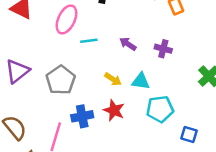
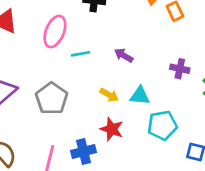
purple cross: (163, 49) -> (180, 69), moved
blue cross: (82, 116) -> (83, 152), moved

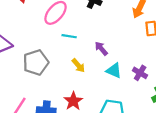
yellow arrow: (109, 95) -> (78, 65), moved
cyan triangle: (140, 96) -> (114, 71), moved

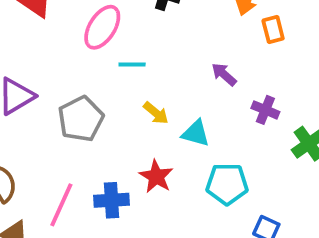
purple arrow: (101, 48) -> (224, 74), moved
cyan triangle: (114, 71) -> (196, 133), moved

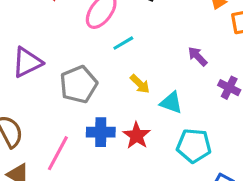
cyan line: (132, 64) -> (123, 43), turned -35
blue cross: (111, 200) -> (101, 132), moved

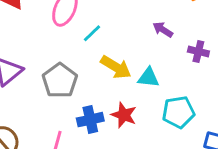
yellow arrow: (140, 84) -> (116, 67), size x1.5

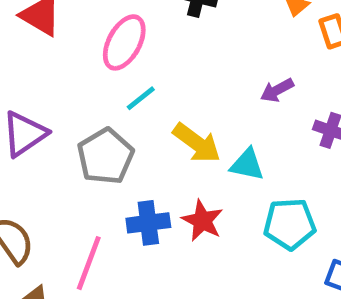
purple arrow: (163, 30) -> (277, 90), turned -66
cyan line: (92, 33) -> (141, 98), moved

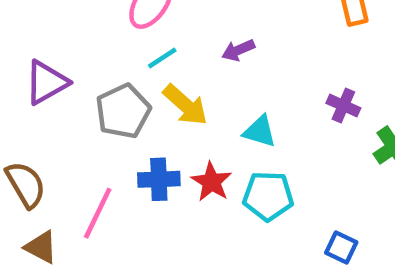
purple arrow: (277, 90) -> (238, 50), moved
yellow arrow: (197, 143) -> (185, 105), moved
cyan pentagon: (290, 224) -> (268, 196), moved

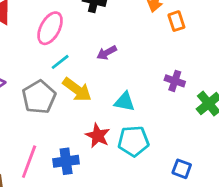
blue cross: (159, 179) -> (66, 161), moved

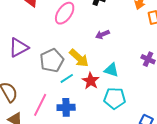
cyan line: (60, 62) -> (67, 78), moved
red star: (98, 136) -> (91, 81), moved

